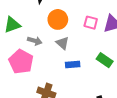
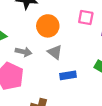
pink square: (91, 23) -> (86, 18), moved

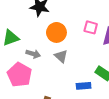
blue rectangle: (68, 75) -> (84, 86), moved

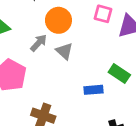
gray arrow: (33, 54) -> (39, 43), moved, turned -64

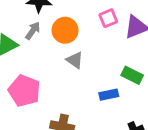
pink square: (103, 14) -> (108, 18), turned -30
gray arrow: (39, 43) -> (33, 31), moved

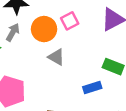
pink square: (108, 18) -> (70, 21), moved

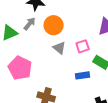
pink square: (70, 21) -> (83, 46), moved

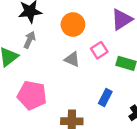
orange circle: (54, 25) -> (73, 25), moved
blue rectangle: (83, 75) -> (105, 97), moved, turned -40

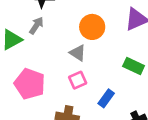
orange circle: (73, 25) -> (92, 27), moved
pink square: (99, 50) -> (78, 80), moved

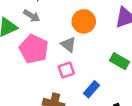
gray arrow: (36, 25) -> (32, 16), turned 84
pink pentagon: (30, 84) -> (34, 49), moved

